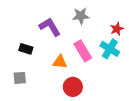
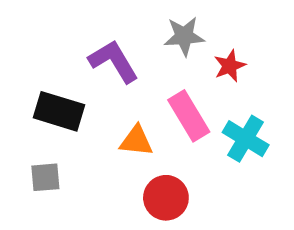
red star: (117, 29) -> (230, 66), moved
black rectangle: (26, 49) -> (59, 111), size x1.5
cyan cross: (110, 49) -> (246, 139), moved

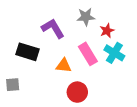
cyan cross: (246, 139) -> (114, 53), moved
gray square: (45, 177) -> (13, 85), moved

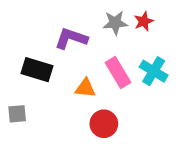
purple L-shape: (53, 28) -> (71, 38), turned -40
red star: (107, 31) -> (144, 21), moved

